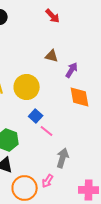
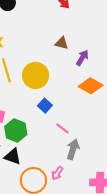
orange diamond: (80, 97) -> (91, 86), turned -50
pink line: (47, 131) -> (63, 128), moved

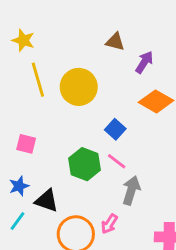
blue square: (45, 106) -> (115, 129), moved
green hexagon: (16, 131) -> (85, 164), moved

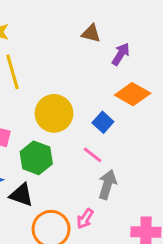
yellow circle: (79, 87) -> (54, 113), moved
blue square: (115, 129) -> (103, 122), moved
green hexagon: (85, 164) -> (36, 158), moved

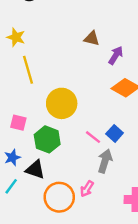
blue square: (103, 122) -> (115, 133), moved

